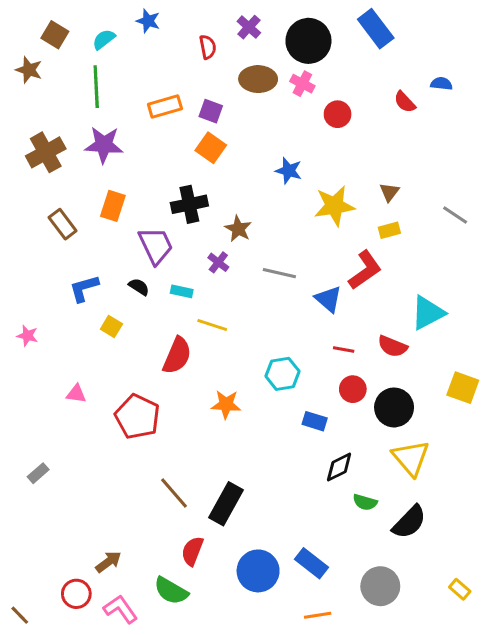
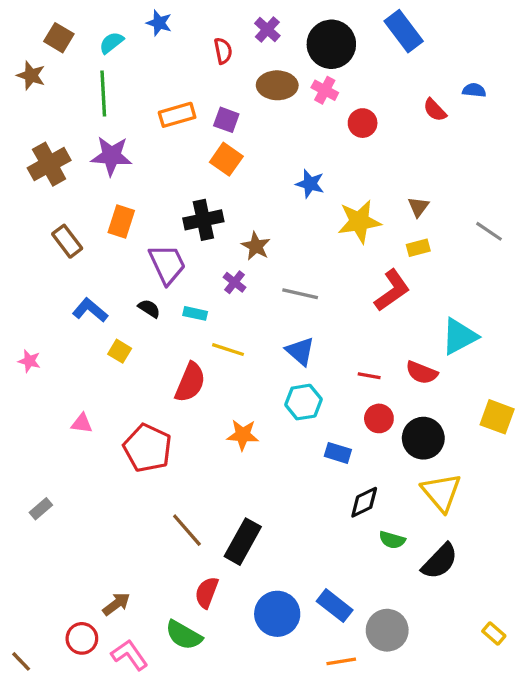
blue L-shape: (84, 288) -> (90, 310), turned 56
blue triangle: (328, 299) -> (300, 351), moved
gray circle: (380, 586) -> (387, 630), moved

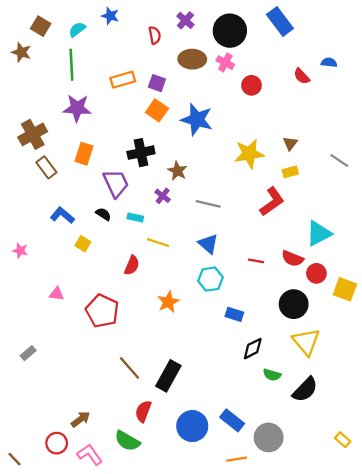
brown cross: (49, 164) -> (33, 134), moved
blue star: (310, 184) -> (197, 120), moved, size x1.6
red semicircle: (190, 382) -> (132, 265), size x0.7
red circle: (379, 418) -> (316, 273), moved
orange star: (243, 435) -> (168, 302), turned -30

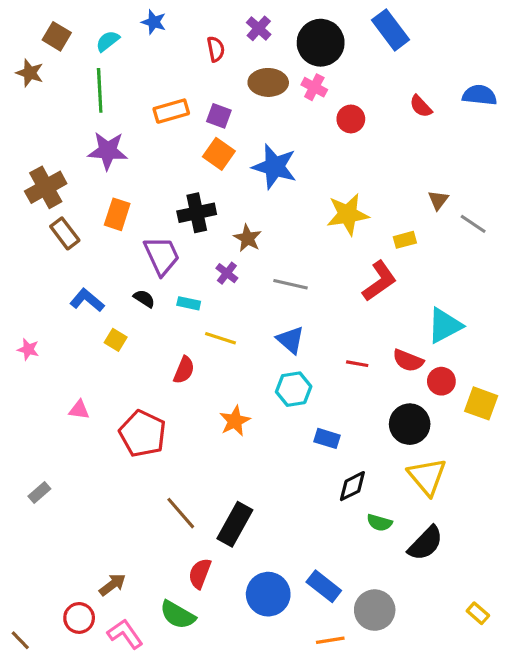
blue semicircle: (329, 63) -> (480, 95), moved, size x1.5
brown triangle: (290, 143) -> (438, 200), moved

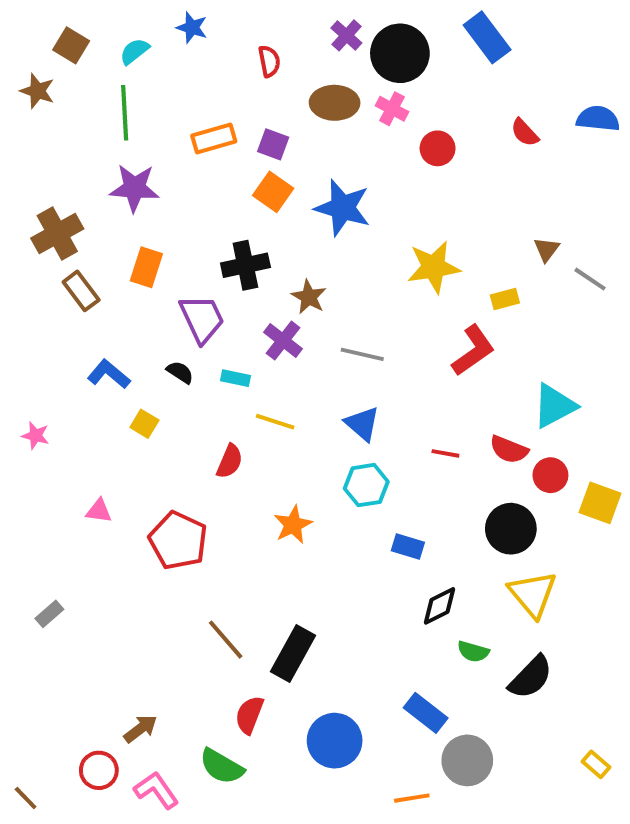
purple cross: (259, 28) -> (346, 35), moved
purple cross: (227, 273) -> (283, 340), size x1.4
blue rectangle: (324, 586) -> (426, 713), moved

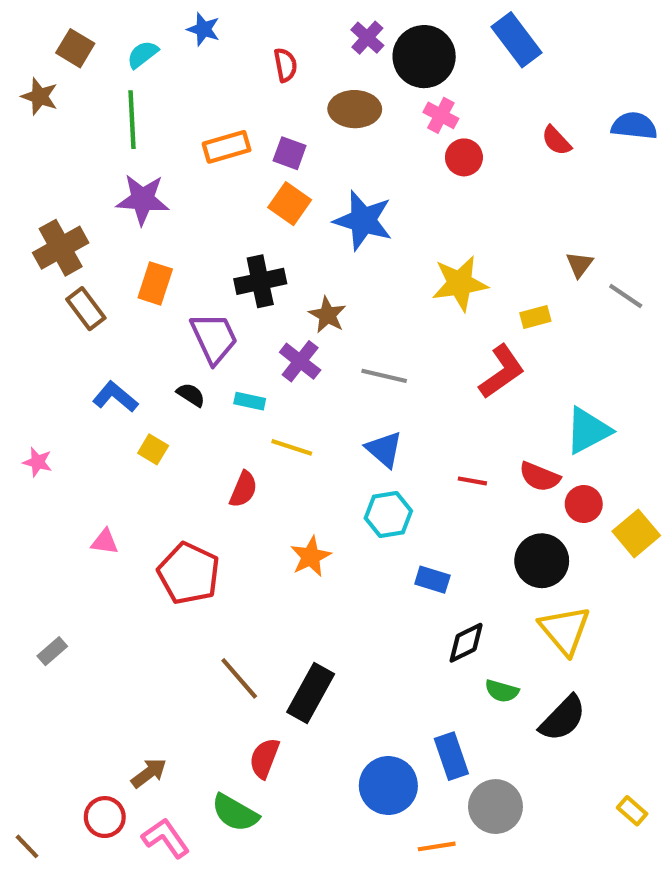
pink cross: (392, 109) -> (441, 115), moved
yellow square: (600, 503) -> (636, 533), turned 30
blue rectangle: (426, 713) -> (451, 756), turned 33
blue circle: (335, 741) -> (388, 786), moved

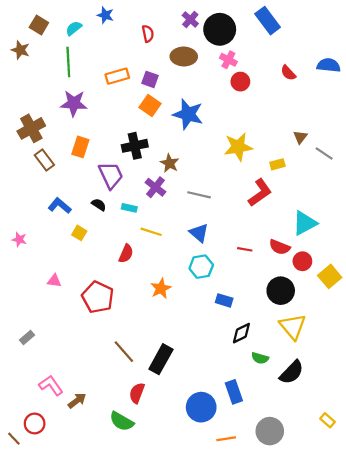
gray circle: (495, 807) -> (270, 431), moved
red circle: (105, 817) -> (35, 423), moved
pink L-shape: (166, 838) -> (51, 385), moved

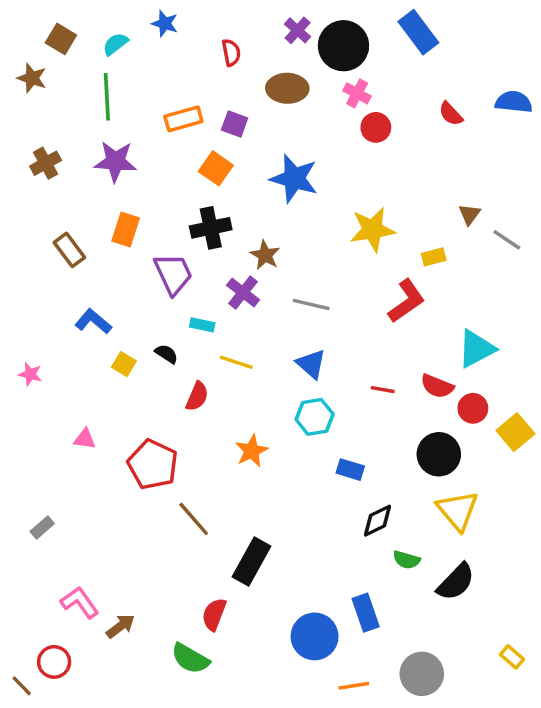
orange square: (150, 106) -> (216, 168), moved
brown cross: (31, 128) -> (46, 163), moved, size x0.7
black semicircle: (99, 205) -> (166, 354), moved
brown line: (124, 352) -> (194, 519), moved

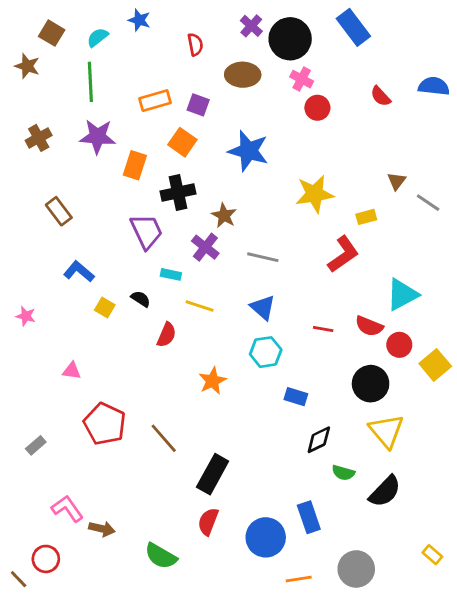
orange rectangle: (126, 230) -> (135, 165), moved
red pentagon: (153, 464) -> (105, 424), moved
red semicircle: (214, 614) -> (208, 522), moved
brown arrow: (120, 626) -> (102, 529), turned 50

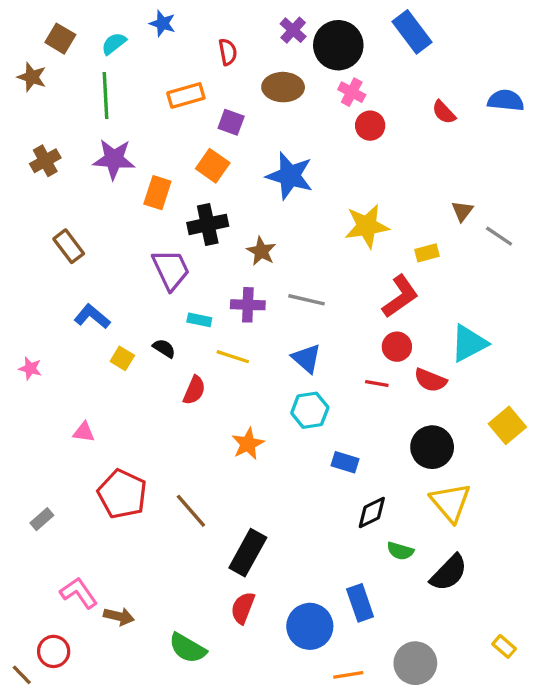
orange rectangle: (155, 101) -> (186, 95), moved
purple cross: (205, 247) -> (248, 305), moved, turned -36
red circle: (399, 345) -> (397, 347), moved

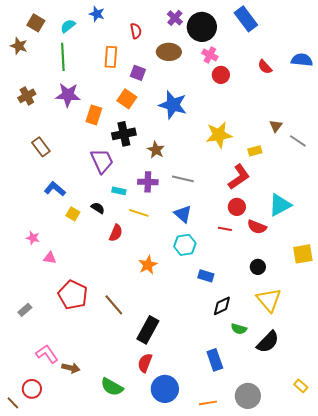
orange rectangle: (186, 95) -> (111, 57), turned -70
pink star: (30, 368) -> (33, 238), moved
yellow square: (507, 425) -> (303, 254), turned 30
black circle: (432, 447) -> (258, 267), size x0.6
blue circle: (310, 626) -> (165, 389), moved

